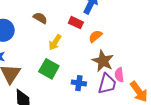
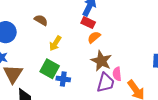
red rectangle: (76, 23) -> (88, 23), moved
blue cross: (79, 83) -> (63, 79), moved

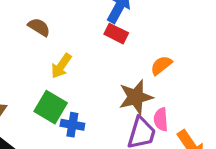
orange semicircle: (94, 37) -> (161, 65), moved
brown star: (101, 61) -> (136, 97), turned 30

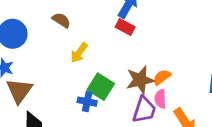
orange semicircle: (161, 65) -> (162, 77), moved
green square: (51, 107) -> (101, 87), moved

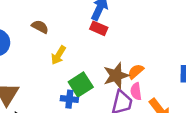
green square: (101, 87) -> (81, 84), turned 30

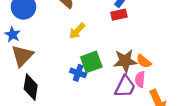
red rectangle: (99, 28) -> (119, 15), turned -49
orange semicircle: (136, 71) -> (144, 61), turned -112

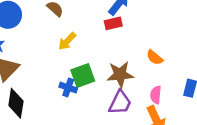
orange semicircle: (144, 61) -> (155, 57), moved
pink semicircle: (140, 79) -> (156, 95), moved

